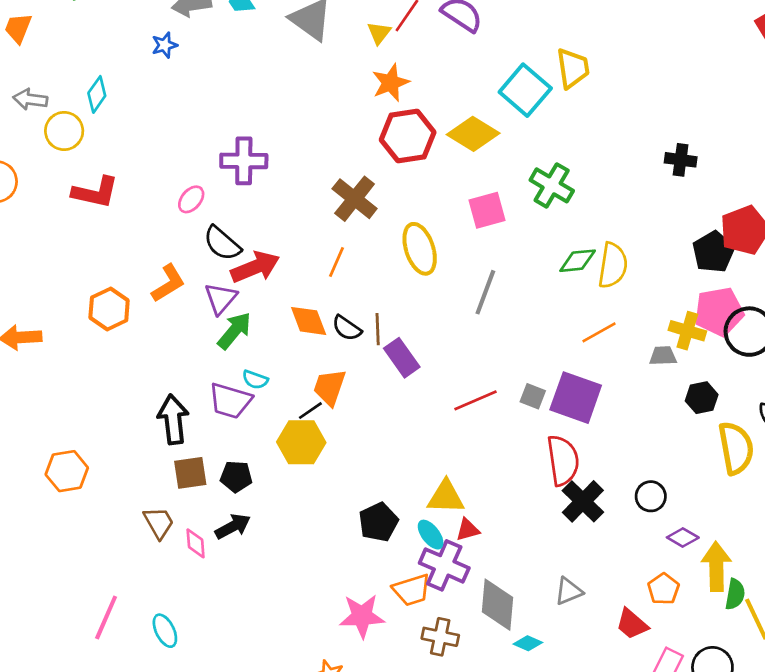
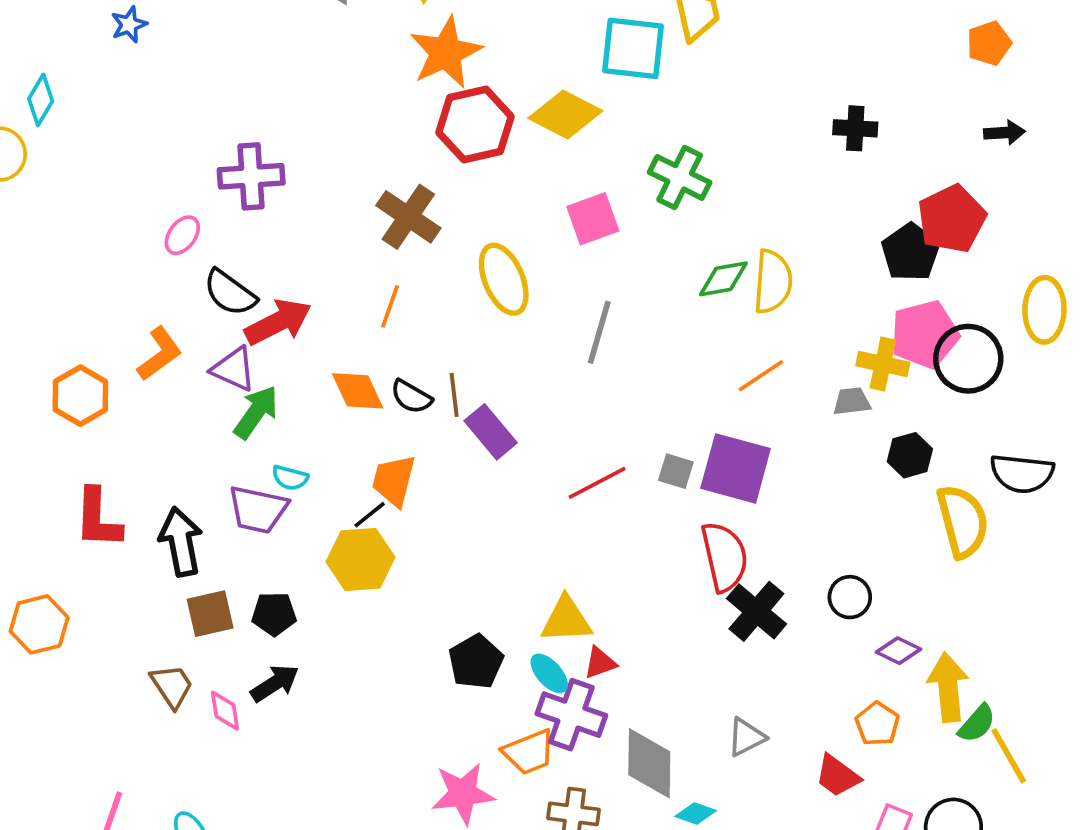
orange star: (391, 83) -> (446, 53), size x1.4
cyan square: (525, 90) -> (633, 48), turned -30
red L-shape: (95, 192) -> (98, 518), moved, turned 84
purple triangle: (221, 298) -> (234, 369), turned -42
green semicircle: (735, 594) -> (977, 724), turned 36

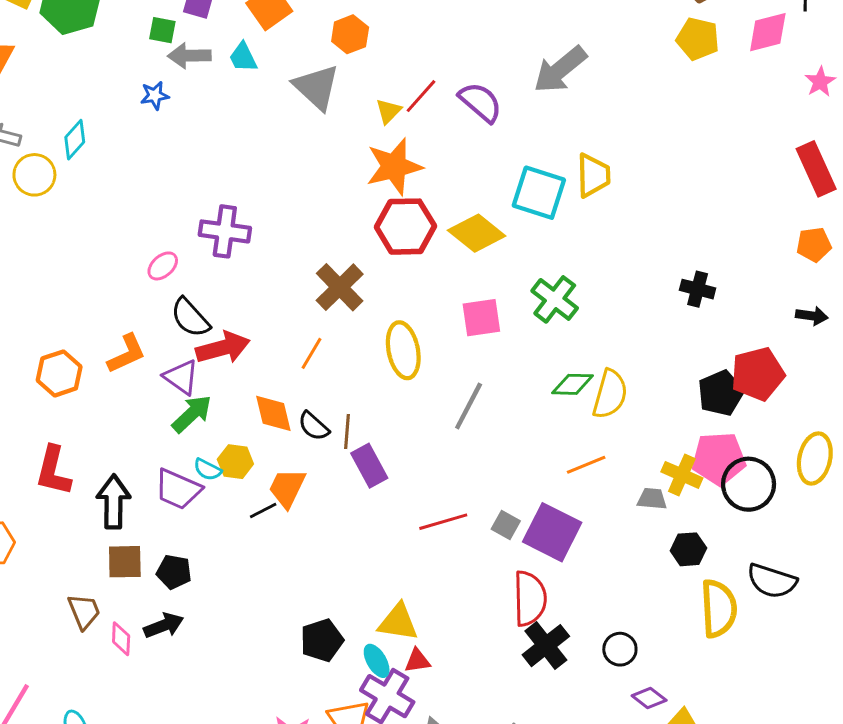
yellow hexagon: (360, 559) -> (235, 462), moved, size x0.7

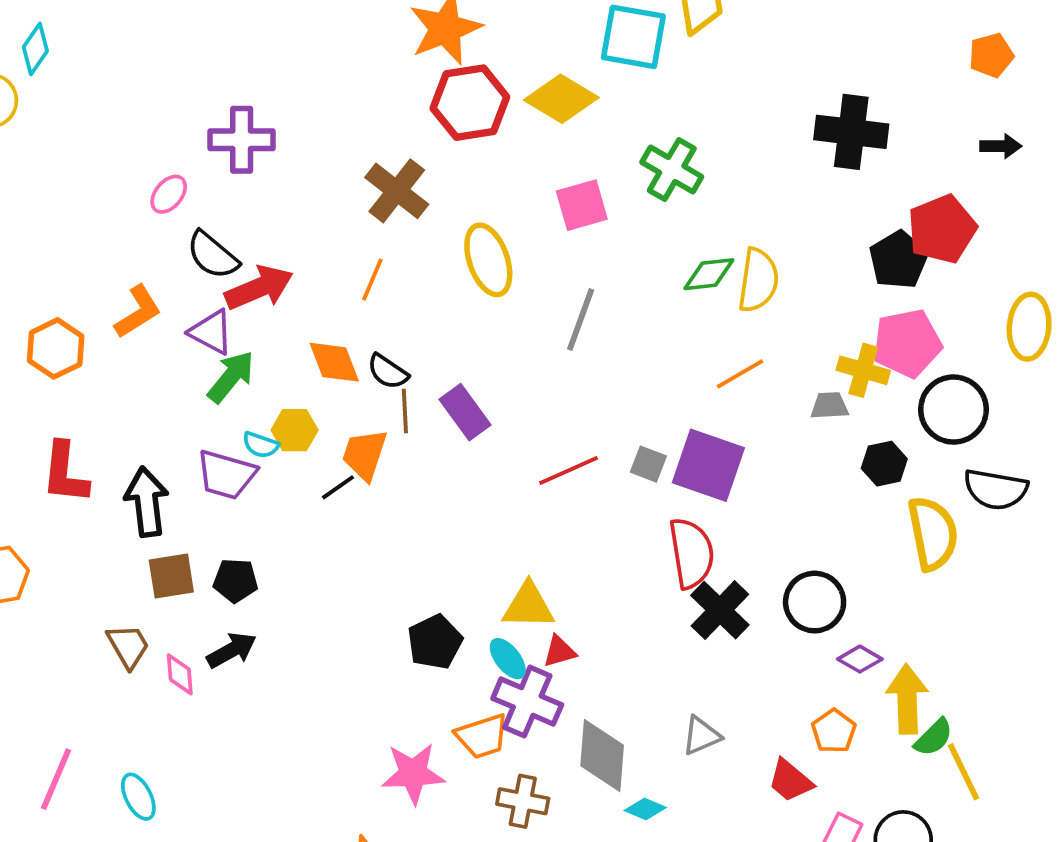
black cross: (698, 289) -> (851, 132), size x1.6
brown line: (347, 432) -> (405, 411), moved
black circle: (749, 484) -> (954, 410), moved
black circle: (620, 649) -> (815, 602), size x1.4

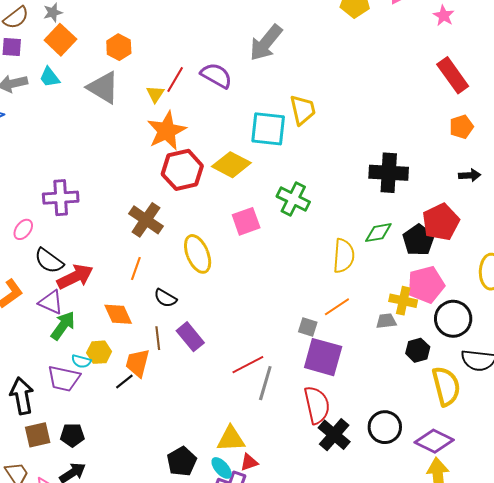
green diamond: (709, 274) -> (378, 233), moved
gray line: (581, 319) -> (265, 383), moved
black semicircle: (388, 372) -> (165, 298), moved
gray square: (648, 464) -> (308, 327), moved
purple diamond: (860, 659) -> (434, 441), moved, size x1.6

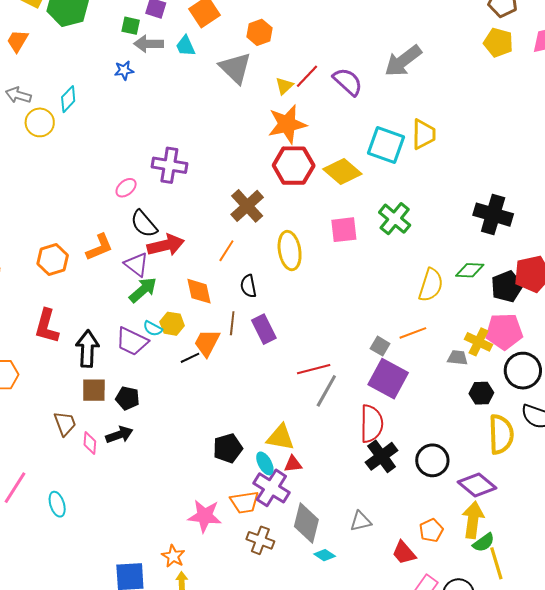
black semicircle: (165, 298) -> (248, 286), turned 35

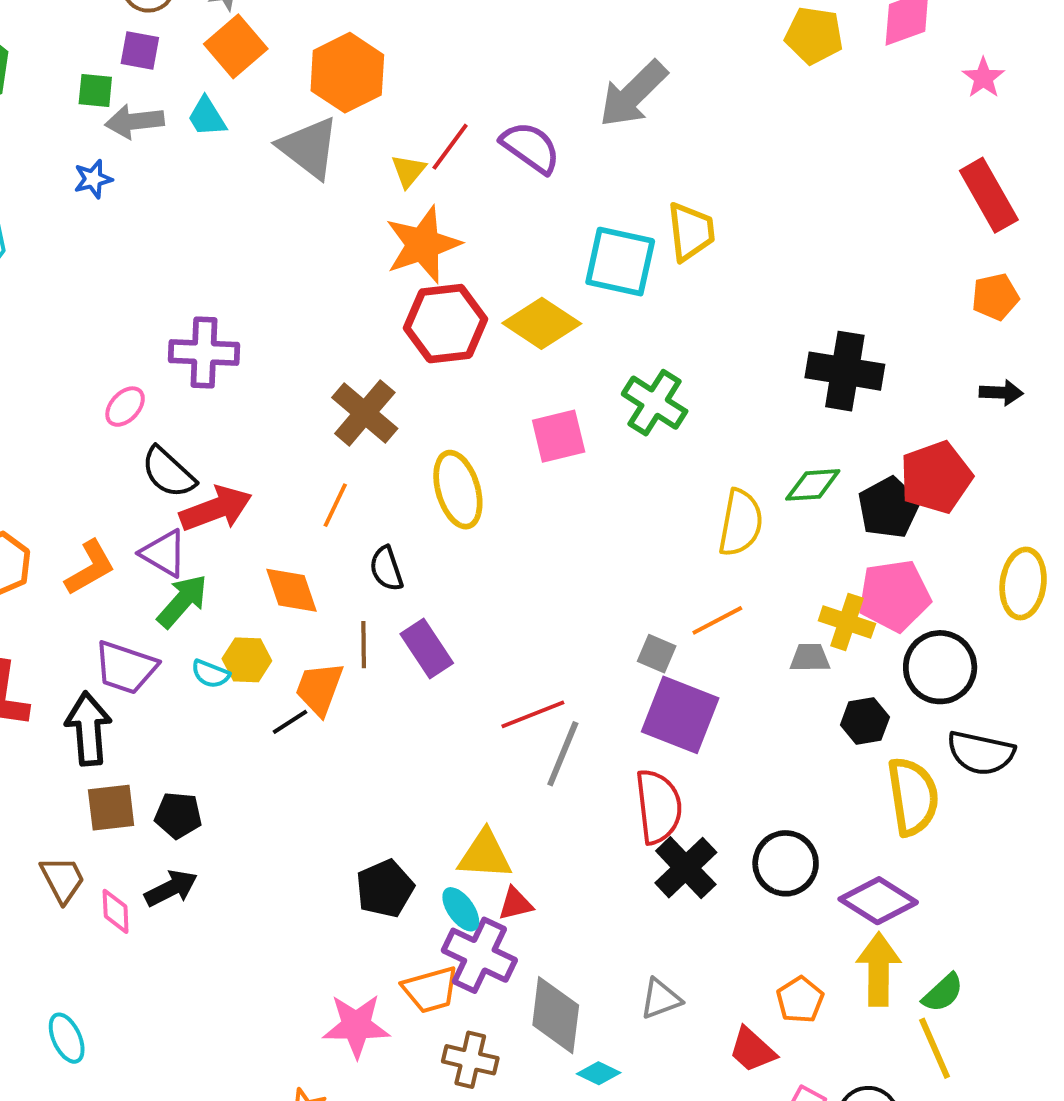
orange hexagon: (259, 32) -> (347, 73), size x1.5
orange L-shape: (99, 247) -> (90, 568), moved
purple trapezoid: (132, 341) -> (126, 667), moved
green semicircle: (484, 543) -> (943, 993), moved

